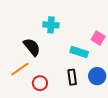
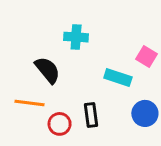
orange line: (20, 69) -> (30, 103), turned 42
black rectangle: (72, 77) -> (91, 115), moved

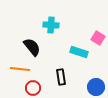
blue circle: (145, 113) -> (96, 87), moved
red circle: (60, 124) -> (33, 88), moved

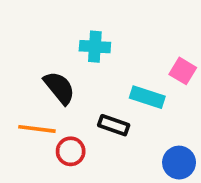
black rectangle: (61, 77) -> (114, 125), moved, turned -63
red circle: (33, 88) -> (71, 151), moved

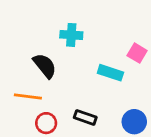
black rectangle: (114, 125) -> (85, 117), moved
red circle: (71, 151) -> (46, 123), moved

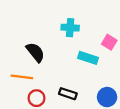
cyan cross: (71, 35) -> (70, 28), moved

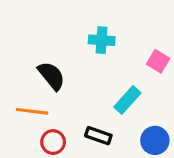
cyan rectangle: (88, 58) -> (127, 100), moved, turned -66

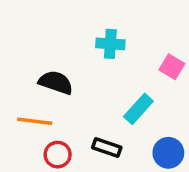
black semicircle: (51, 76) -> (56, 82), turned -32

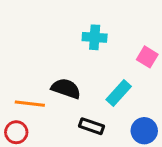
black semicircle: (56, 82) -> (66, 89), moved
red circle: (58, 155) -> (16, 132), moved

